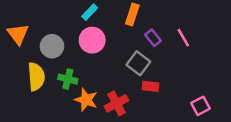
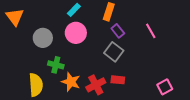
orange triangle: (18, 34) -> (15, 17), moved
purple rectangle: (153, 38) -> (118, 31), moved
yellow semicircle: (36, 77) -> (36, 85), moved
red rectangle: (151, 86) -> (118, 80), moved

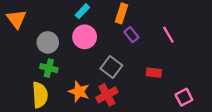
gray square: (114, 52) -> (111, 67), moved
green cross: (56, 65) -> (49, 68), moved
red rectangle: (118, 80) -> (154, 73), moved

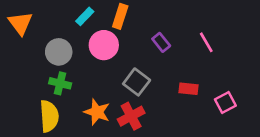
cyan rectangle: (82, 11) -> (85, 16), moved
orange rectangle: (121, 13) -> (120, 16), moved
pink square: (184, 97) -> (225, 102), moved

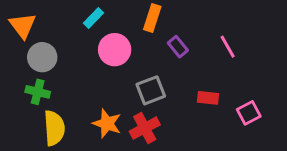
orange rectangle: (120, 16) -> (152, 18), moved
gray circle: (59, 52) -> (42, 57), moved
gray square: (137, 82) -> (151, 90), turned 32
green cross: (60, 83) -> (38, 92), moved

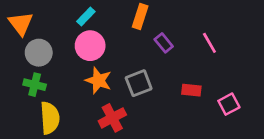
pink circle: (115, 50) -> (90, 46), moved
orange star: (107, 124) -> (98, 80), moved
red cross: (145, 128) -> (112, 118), moved

